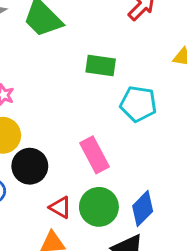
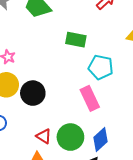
pink rectangle: (95, 155) -> (90, 98), moved
black circle: (30, 166) -> (33, 93), moved

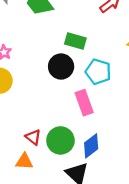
black circle: (33, 93) -> (61, 67), moved

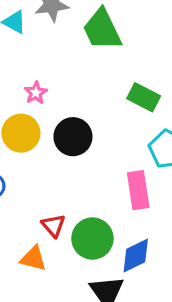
black circle: (61, 67) -> (73, 137), moved

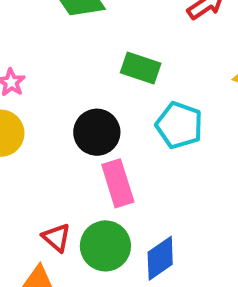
black circle: (73, 137) -> (97, 132), moved
pink rectangle: (138, 190) -> (118, 183), moved

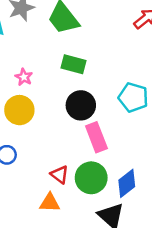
green rectangle: (141, 68) -> (73, 64), moved

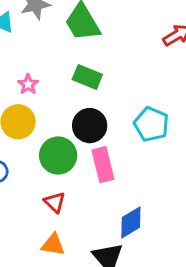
green circle: (91, 178) -> (58, 156), moved
orange triangle: (50, 203) -> (53, 245), moved

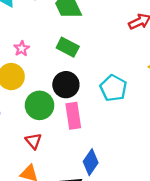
blue diamond: (131, 222) -> (91, 162), turned -30

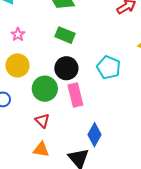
pink star: (22, 49) -> (18, 34), moved

